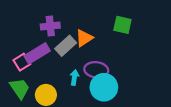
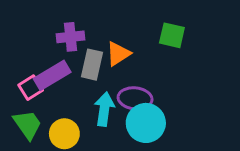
gray rectangle: (66, 46) -> (92, 65), turned -35
cyan arrow: (74, 77) -> (104, 109), size x1.5

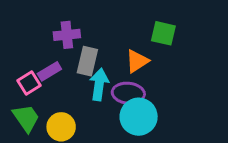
orange triangle: (118, 54) -> (137, 61), moved
purple rectangle: (52, 75) -> (49, 71), size x0.7
cyan arrow: (104, 109) -> (99, 84), moved

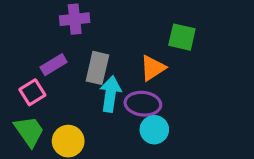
purple cross: (67, 35) -> (75, 19), moved
purple rectangle: (49, 71) -> (54, 65), moved
cyan circle: (139, 117) -> (154, 130), size x0.7

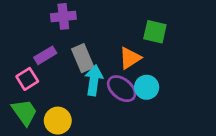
gray rectangle: (97, 68) -> (83, 58), turned -36
purple ellipse: (143, 104) -> (122, 89), turned 32
cyan circle: (154, 130) -> (147, 87), moved

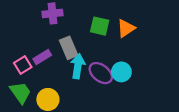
green square: (155, 32) -> (100, 26), moved
purple rectangle: (45, 55) -> (42, 57), moved
orange triangle: (130, 58) -> (126, 28), moved

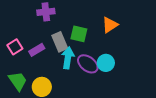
green square: (100, 26) -> (79, 34), moved
pink square: (23, 65) -> (15, 47), moved

